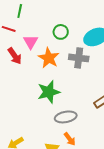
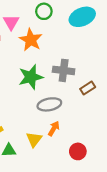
gray cross: (79, 58) -> (64, 70), moved
orange arrow: (70, 139) -> (54, 128), turned -112

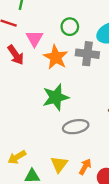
gray cross: (64, 70) -> (87, 54), moved
orange arrow: (54, 128) -> (85, 167), moved

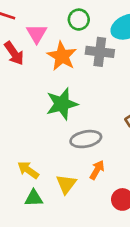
yellow arrow: (17, 157) -> (28, 170), moved, turned 66
orange arrow: (85, 167) -> (97, 170), moved

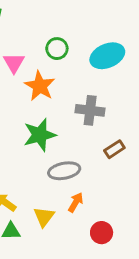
gray cross: (100, 52) -> (90, 110), moved

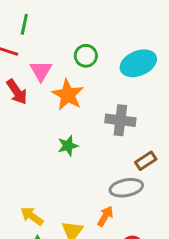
green star: (40, 135) -> (68, 146), size x0.6
gray ellipse: (64, 171) -> (126, 188), moved

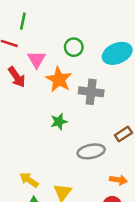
gray cross: (120, 120) -> (91, 92), moved
gray ellipse: (126, 188) -> (91, 151), moved
orange arrow: (105, 216) -> (118, 180), moved, turned 70

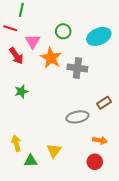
green star: (59, 122) -> (21, 91), moved
yellow arrow: (29, 180) -> (16, 143), moved, turned 42

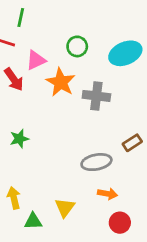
pink triangle: (33, 42) -> (36, 60), turned 35
green star: (21, 91) -> (19, 139), moved
orange arrow: (100, 140) -> (107, 194), moved

